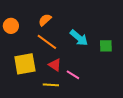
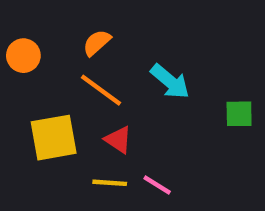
green square: (106, 46) -> (239, 114), moved
pink line: (73, 75) -> (157, 185), moved

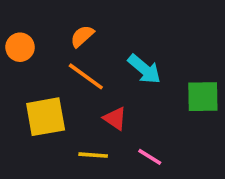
green square: (239, 114) -> (203, 97), size x1.4
red triangle: (118, 140) -> (115, 118), moved
pink line: (157, 185) -> (150, 157), moved

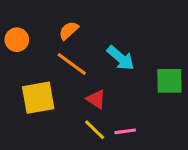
yellow line: (93, 155) -> (95, 130), moved, turned 40
pink line: (150, 157) -> (125, 131), turned -40

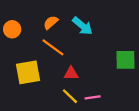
cyan arrow: (121, 58) -> (82, 26), moved
red triangle: (96, 99) -> (71, 73), turned -35

